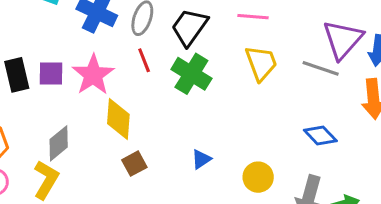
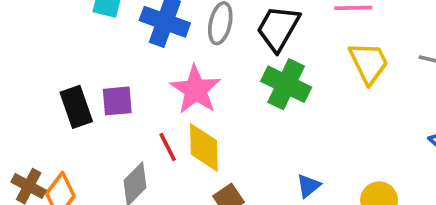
red line: (144, 60) -> (168, 147), moved
pink star: (93, 75) -> (196, 90), moved

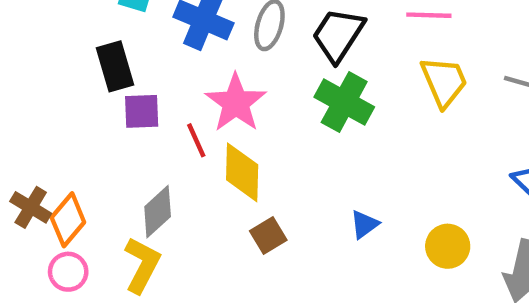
black rectangle: (76, 107) -> (115, 66), moved
red line: (168, 147) -> (196, 140), moved

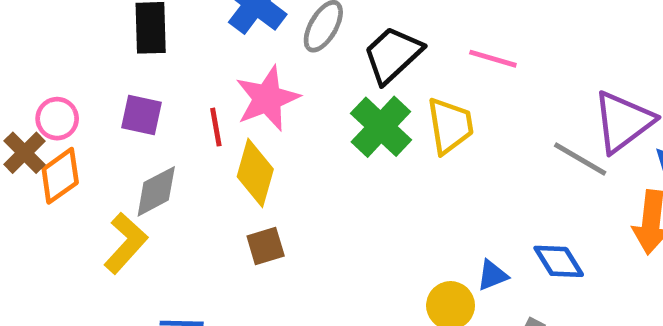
yellow trapezoid: (444, 82) -> (450, 126), moved
purple square: (142, 111) -> (141, 115), moved
blue triangle: (364, 224) -> (492, 275), moved
pink circle: (68, 272) -> (57, 119), moved

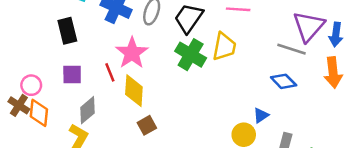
yellow trapezoid: (450, 126) -> (224, 47), turned 32
orange diamond: (60, 176) -> (39, 113), turned -36
blue diamond: (559, 261) -> (284, 81), moved

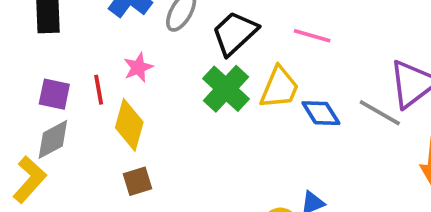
pink star: (132, 53) -> (138, 67), size x0.6
purple square: (72, 74) -> (54, 94), moved
blue diamond: (284, 81) -> (321, 113), moved

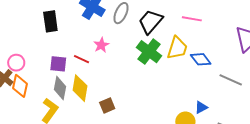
red line: (99, 90) -> (82, 59), turned -49
gray line: (380, 113) -> (231, 80), moved
yellow diamond: (129, 125) -> (80, 88), moved
gray diamond: (53, 139) -> (60, 88), turned -45

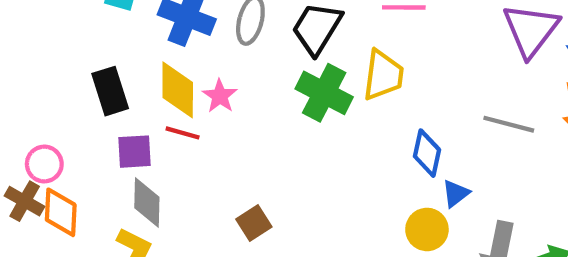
black rectangle: (50, 21) -> (110, 91), moved
blue diamond: (201, 59) -> (427, 153), moved, turned 60
yellow diamond: (80, 88) -> (178, 90), moved

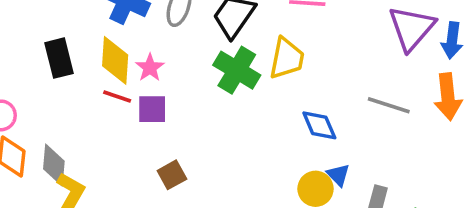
purple square: (134, 152) -> (152, 109), moved
blue diamond: (427, 153) -> (319, 125), turned -39
blue triangle: (456, 193) -> (338, 175), moved, turned -40
gray diamond: (147, 202) -> (54, 165), moved

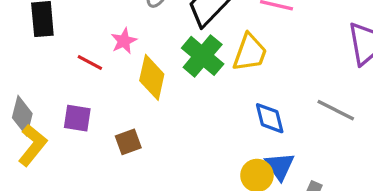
yellow diamond: (115, 60) -> (152, 77), moved
purple square: (152, 109) -> (77, 118), moved
blue triangle: (338, 175) -> (280, 166), size x1.4

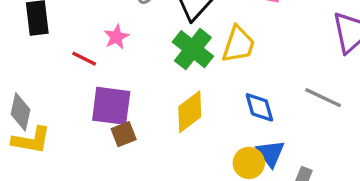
yellow diamond: (152, 77) -> (190, 112), moved, turned 42
purple square: (77, 118) -> (111, 106), moved, size x1.5
yellow L-shape: (33, 145) -> (31, 140), turned 63

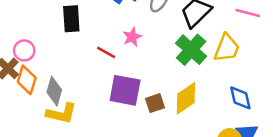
brown square: (124, 134) -> (155, 103), moved

